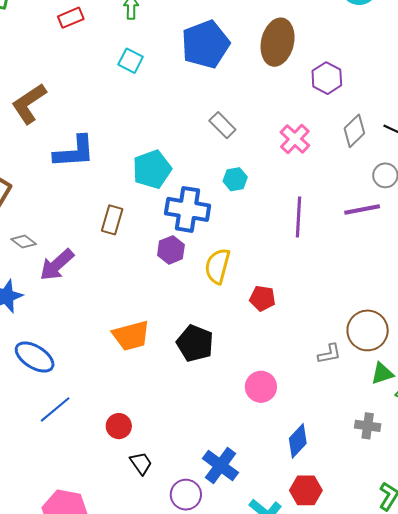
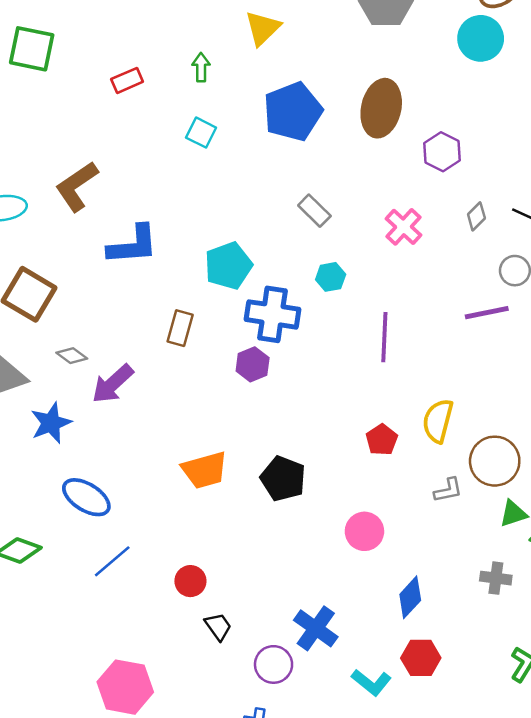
gray diamond: (354, 131) -> (476, 216), size x0.7
purple line: (299, 217) -> (384, 337), moved
yellow semicircle: (217, 266) -> (438, 421), moved
red pentagon: (262, 298) -> (382, 440), moved, turned 30

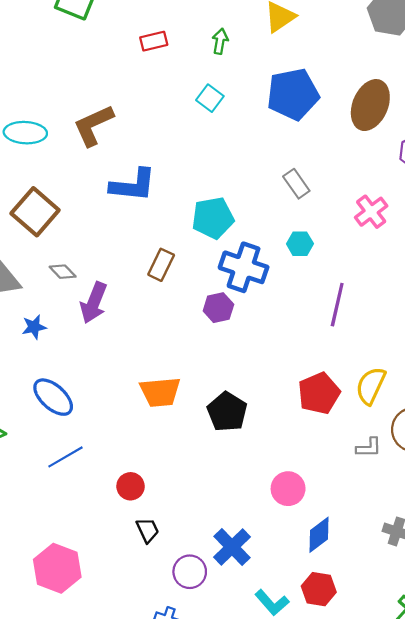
purple arrow: (113, 384) -> (94, 303), turned -36
blue star: (51, 423) -> (34, 327), size x0.7
red pentagon: (382, 440) -> (319, 393), size x1.5
pink circle: (364, 531) -> (288, 489), moved

